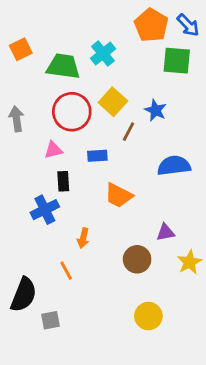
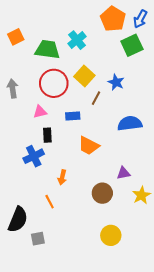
blue arrow: (188, 25) -> (140, 19), turned 72
green square: (177, 61) -> (132, 45), turned -30

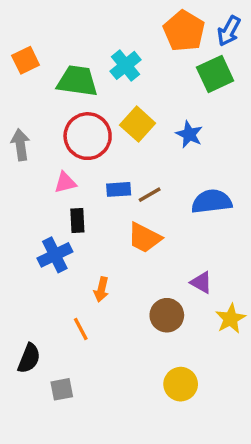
brown line: (96, 98) -> (150, 195), moved, turned 32
purple triangle: (123, 173) -> (201, 282), turned 40
black semicircle: (18, 220) -> (29, 358), size x0.7

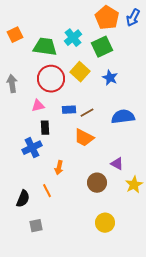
green square: (215, 74) -> (102, 47), moved
black semicircle: (29, 358) -> (23, 199), moved

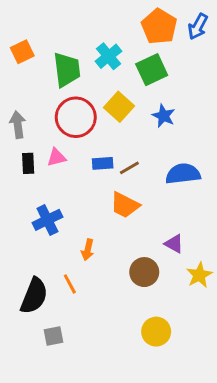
green trapezoid: (45, 47) -> (67, 70), turned 75
black rectangle: (45, 128) -> (28, 163), moved
black semicircle: (23, 199) -> (34, 296), size x1.4

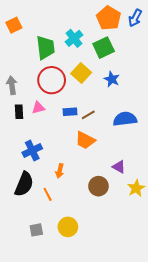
orange square: (22, 52) -> (14, 25), moved
black semicircle: (34, 296) -> (24, 184), moved
yellow circle: (156, 332) -> (68, 227), moved

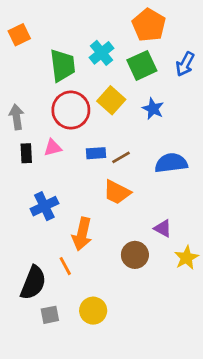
blue arrow: (135, 18) -> (185, 64), moved
orange arrow: (60, 171) -> (82, 234), size x1.6
black semicircle: (24, 184) -> (33, 283), moved

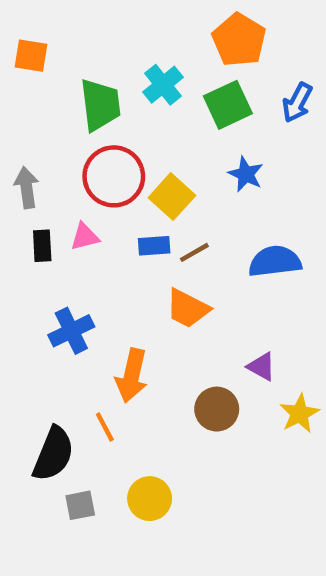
orange square: (19, 35) -> (31, 56), turned 35
yellow square: (111, 100) -> (172, 197), moved

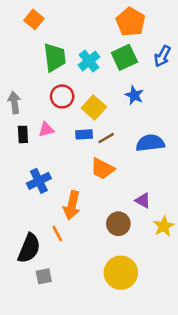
orange square: (31, 56) -> (34, 19), moved, turned 30
cyan cross: (163, 85) -> (89, 61), moved
red circle: (114, 176) -> (62, 96), size x0.7
yellow circle: (150, 499) -> (121, 273), moved, size x1.4

